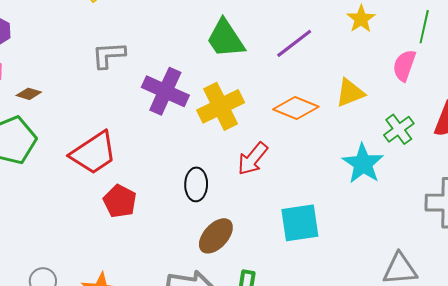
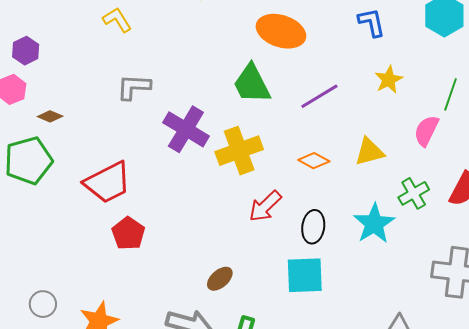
orange diamond: (296, 108) -> (314, 161), size x0.7
black ellipse: (196, 184) -> (313, 227), moved
brown ellipse: (216, 236) -> (220, 279), size x0.7

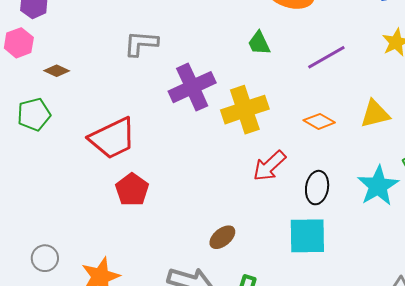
green trapezoid: (252, 84) -> (259, 43), size x0.6
purple cross: (186, 129) -> (192, 87), turned 33
green pentagon: (28, 161) -> (34, 114), size x0.7

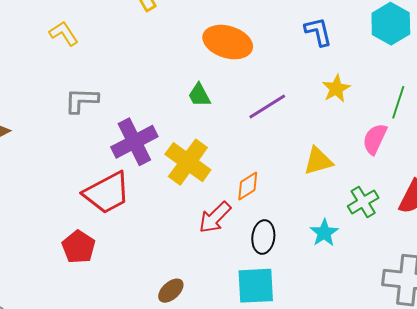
yellow cross: (245, 110) -> (188, 162), turned -33
orange diamond: (319, 121) -> (248, 186), moved, turned -60
red trapezoid: (113, 138) -> (107, 193), moved
cyan star: (378, 186) -> (324, 233), size x0.7

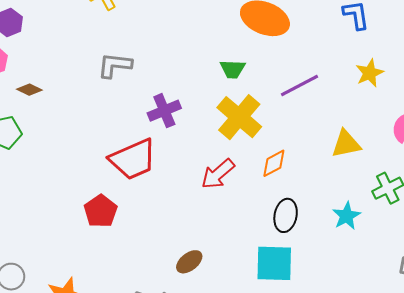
green trapezoid: (199, 95) -> (233, 69), turned -64
purple cross: (134, 142) -> (164, 111), size x0.7
yellow cross: (188, 162) -> (239, 117), moved
red arrow: (215, 217) -> (218, 174), moved

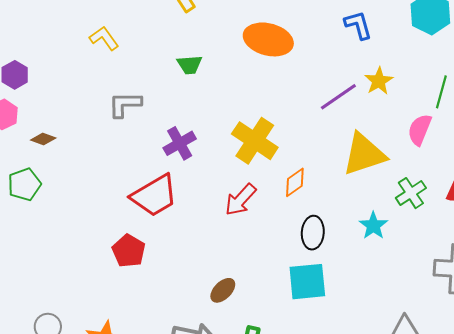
green trapezoid: (233, 69) -> (190, 65), moved
purple line: (299, 86) -> (338, 97), moved
yellow triangle: (346, 144) -> (364, 154), size x1.5

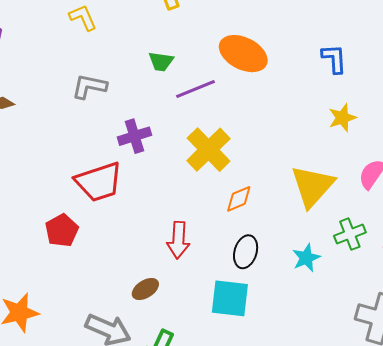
purple line: (338, 97) -> (195, 89), moved
yellow triangle: (364, 154) -> (312, 186), turned -42
red arrow: (240, 200) -> (178, 240), moved, turned -51

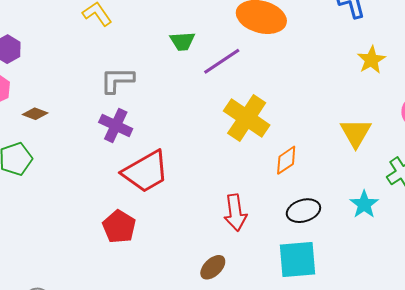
purple cross: (134, 136) -> (116, 125), moved, turned -36
yellow triangle: (312, 186) -> (356, 133), size x0.7
black ellipse: (246, 252) -> (303, 211), turned 68

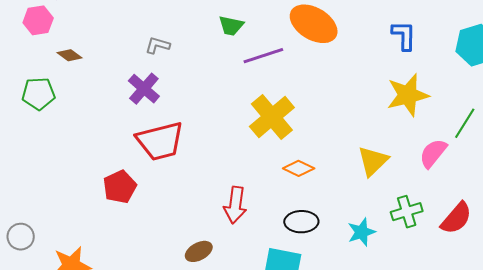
yellow star: (371, 60) -> (408, 95), size x1.5
gray L-shape: (117, 80) -> (158, 45), size x0.7
orange diamond: (286, 160) -> (299, 168), turned 44

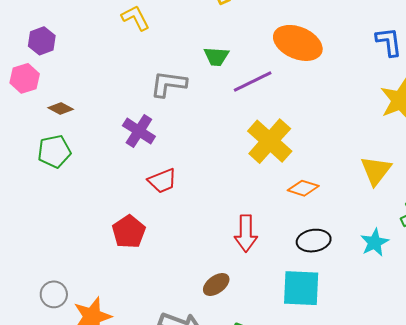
gray L-shape: (158, 45) -> (168, 84), moved, size x1.5
green pentagon: (38, 94) -> (54, 151), moved
red trapezoid: (160, 141) -> (162, 181), size x0.6
gray circle: (21, 237) -> (54, 294), moved

